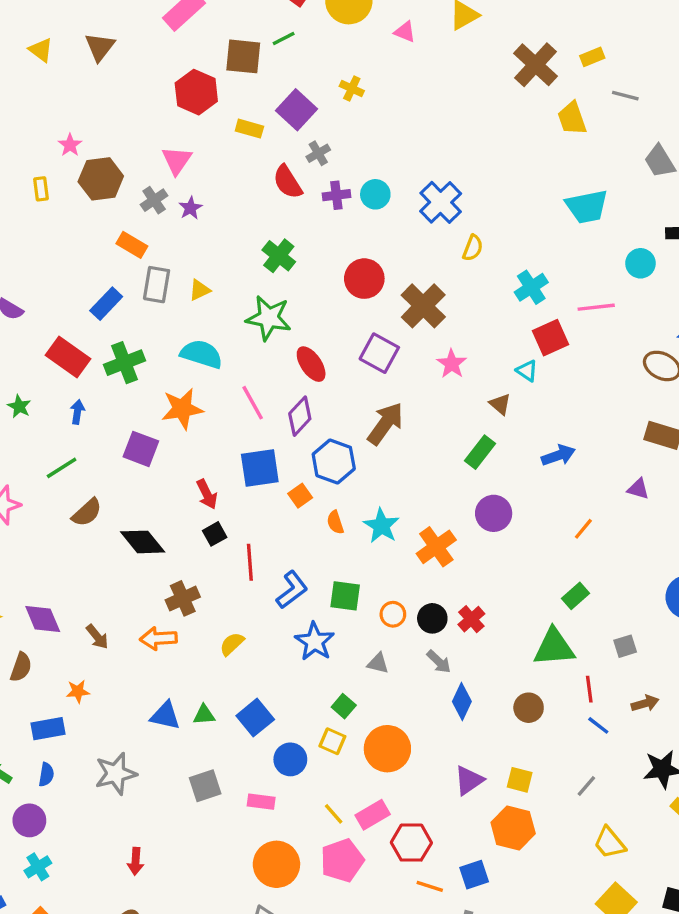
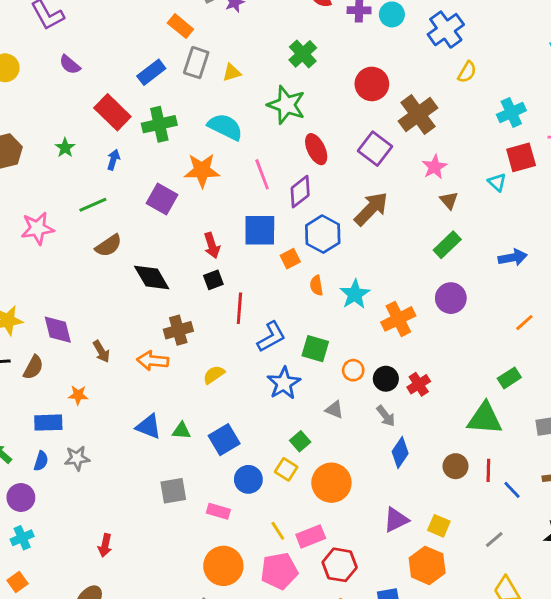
brown triangle: (500, 404) -> (449, 200), moved
red line: (589, 689) -> (488, 470), moved
gray star: (116, 774) -> (77, 458), moved, size x0.7

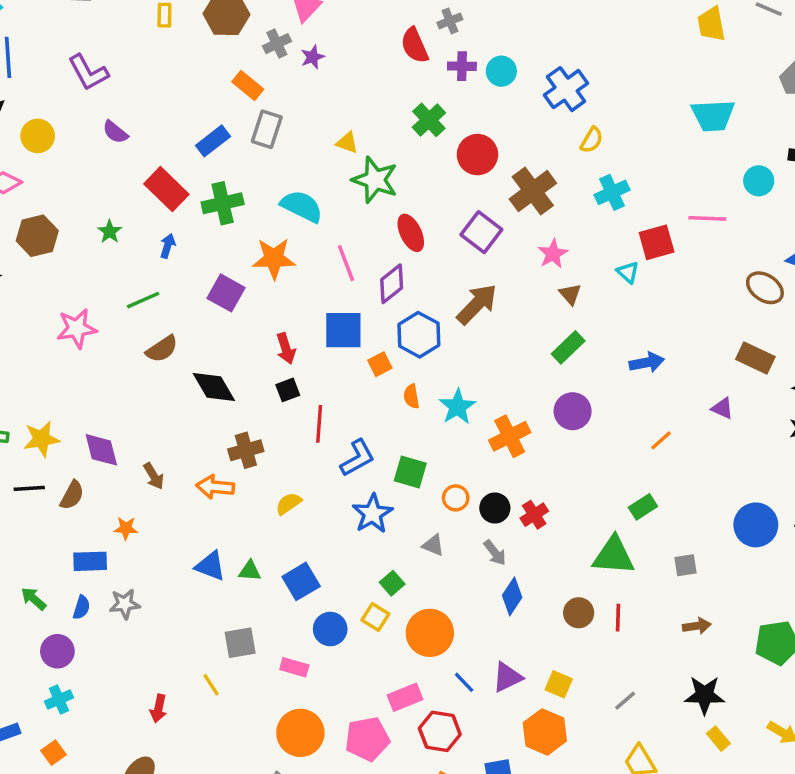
green cross: (303, 54) -> (429, 120), moved
yellow triangle: (232, 73) -> (347, 143), moved, turned 36
cyan cross: (511, 113) -> (612, 192), moved
blue line: (512, 490) -> (464, 682), moved
yellow line: (278, 531) -> (211, 685), moved

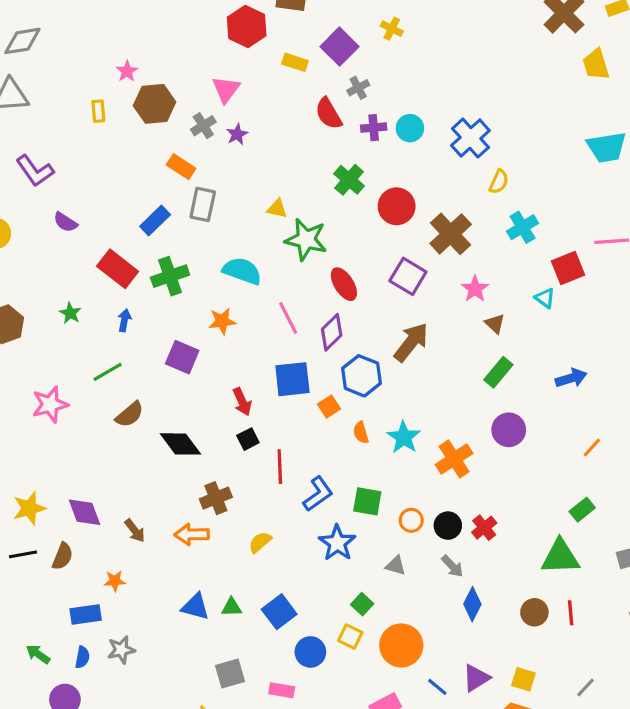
orange star: (274, 259) -> (222, 321), size x0.7

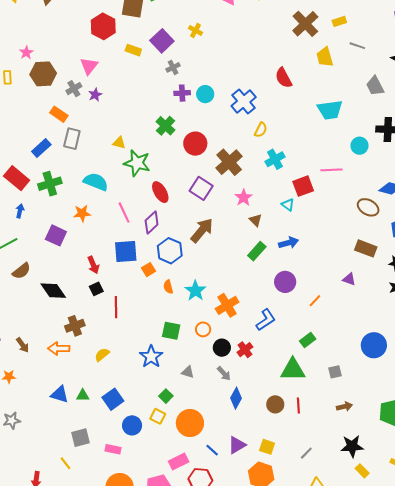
red semicircle: (329, 114) -> (284, 78), moved
blue arrow: (571, 378) -> (288, 243), moved
purple circle: (509, 430) -> (285, 282), moved
blue L-shape: (318, 494) -> (266, 320), moved
orange circle: (411, 520) -> (203, 329), moved

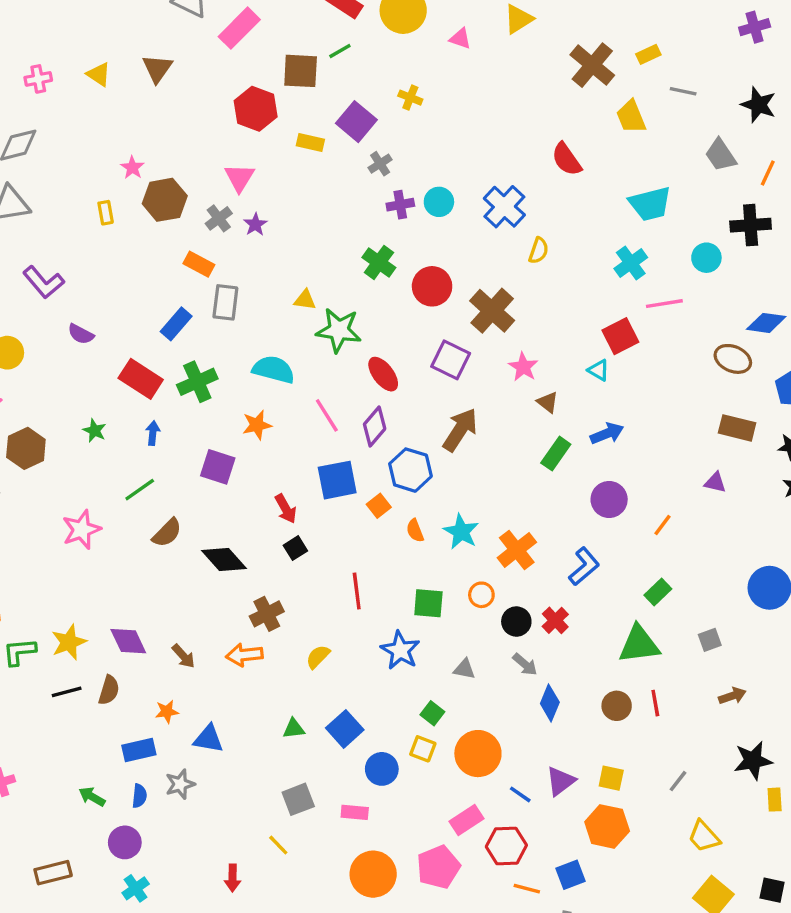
cyan cross: (275, 159) -> (631, 263), moved
red line: (116, 307) -> (357, 591), moved
blue triangle: (60, 394) -> (209, 739), moved
yellow rectangle: (362, 471) -> (775, 800), turned 48

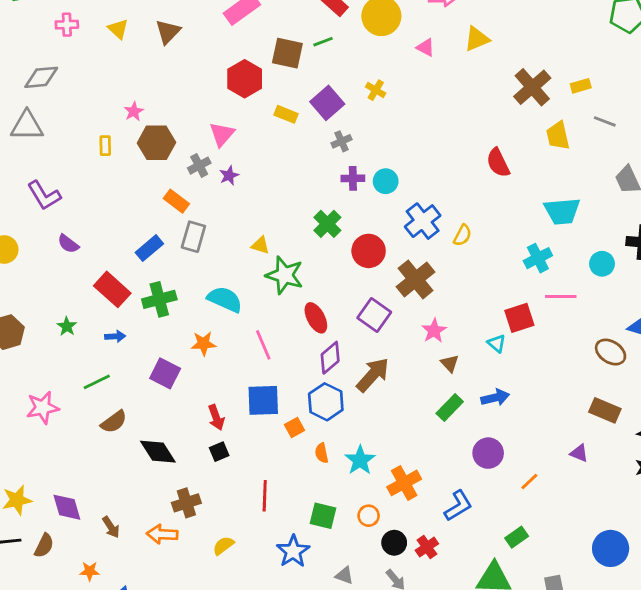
blue cross: (504, 207) -> (423, 221), moved
purple diamond: (375, 426) -> (330, 358), moved
blue arrow: (153, 433) -> (115, 336), turned 72

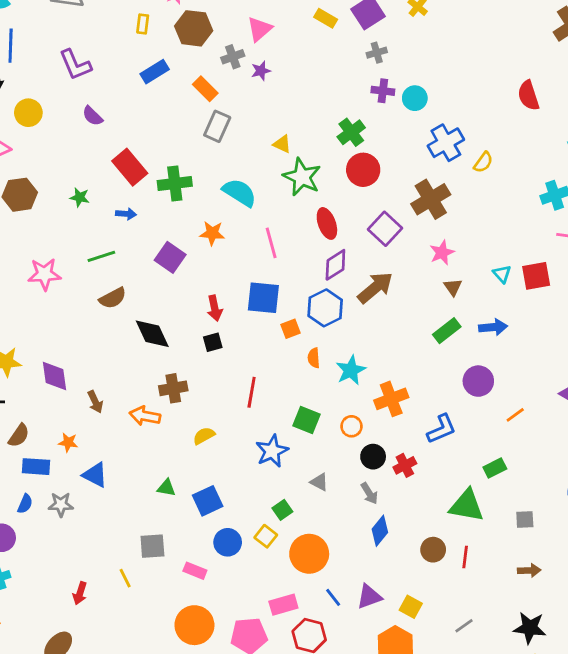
blue rectangle: (149, 248) -> (155, 72), moved
red circle: (369, 251) -> (363, 170), moved
red square: (519, 318) -> (536, 276), moved
green star: (67, 326) -> (80, 197), turned -30
brown semicircle: (44, 546) -> (19, 436), moved

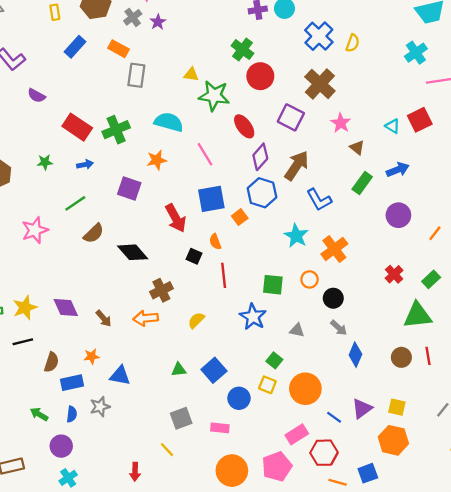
red arrow: (215, 308) -> (176, 218), size x1.4
black square: (213, 342) -> (194, 256), moved, turned -35
orange semicircle: (314, 358) -> (215, 242), moved
blue L-shape: (441, 429) -> (319, 200), moved, turned 100
red cross: (405, 465) -> (394, 274), moved

